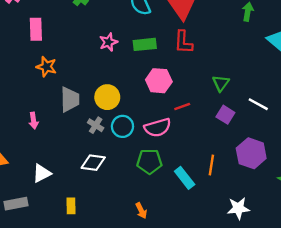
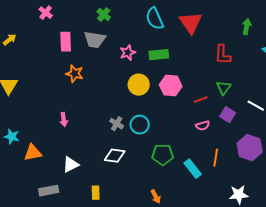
red L-shape: (183, 42) -> (223, 55), moved
yellow circle: (107, 97) -> (139, 85), moved
gray trapezoid: (70, 99) -> (95, 40), moved, turned 100
red line: (182, 106) -> (201, 100), moved
pink semicircle: (158, 128) -> (203, 126), moved, size x0.6

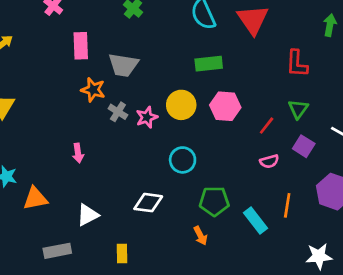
gray trapezoid: (95, 40) -> (123, 65), moved
pink star: (128, 53) -> (147, 117), moved
red line: (201, 100) -> (267, 126), turned -32
gray cross: (117, 124) -> (118, 112), moved
orange arrow: (156, 197) -> (200, 236), moved

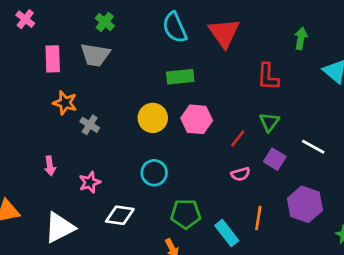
gray trapezoid: (123, 65) -> (95, 55), moved
pink star: (147, 117) -> (90, 182), moved
white triangle: (88, 215) -> (60, 228), size x1.4

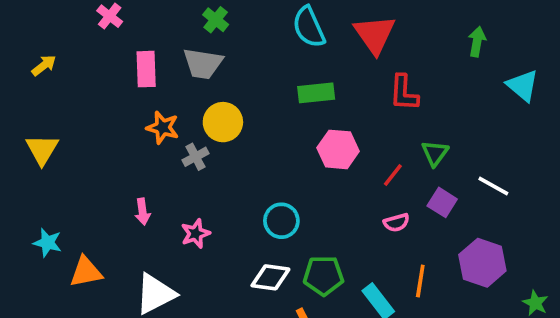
red L-shape: (268, 77) -> (404, 93), moved
yellow circle: (153, 118) -> (223, 122), moved
gray cross: (90, 125) -> (196, 157), turned 30
white diamond: (120, 215) -> (270, 277), moved

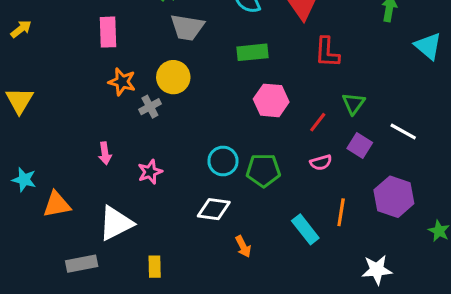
gray trapezoid: (203, 64) -> (187, 27), moved
green pentagon: (323, 276) -> (263, 170), moved

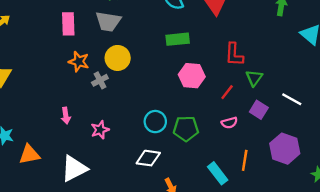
gray trapezoid: (187, 27) -> (108, 22), moved
red L-shape: (327, 52) -> (234, 54), moved

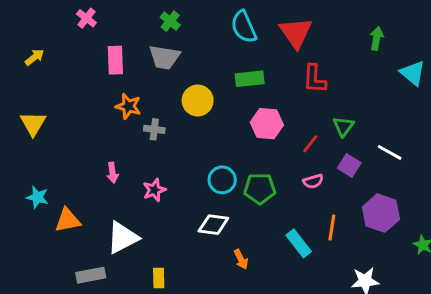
red L-shape: (234, 54) -> (315, 79), moved
yellow circle: (118, 58) -> (198, 100), moved
gray cross: (100, 80) -> (154, 129), turned 35

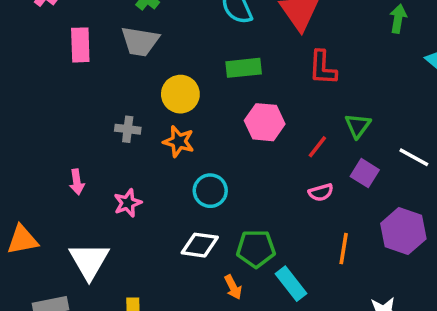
orange star: (128, 106) -> (179, 141), moved
green pentagon: (260, 189) -> (256, 249), moved
white triangle: (123, 238) -> (89, 261), turned -33
cyan rectangle: (299, 243) -> (291, 284), moved

